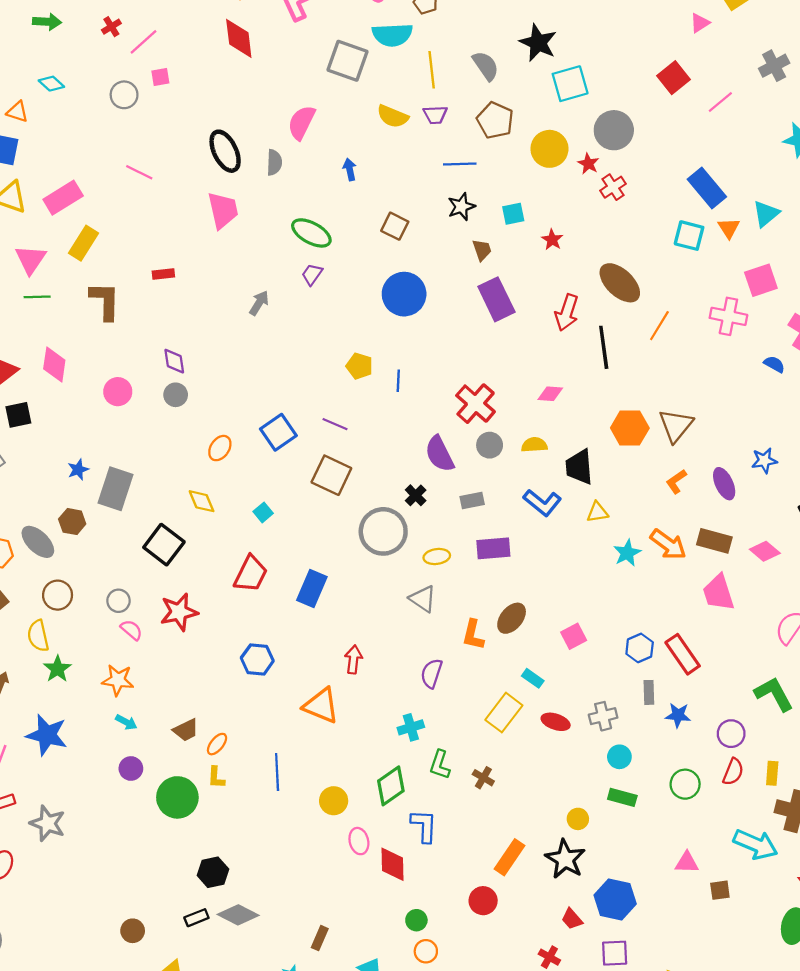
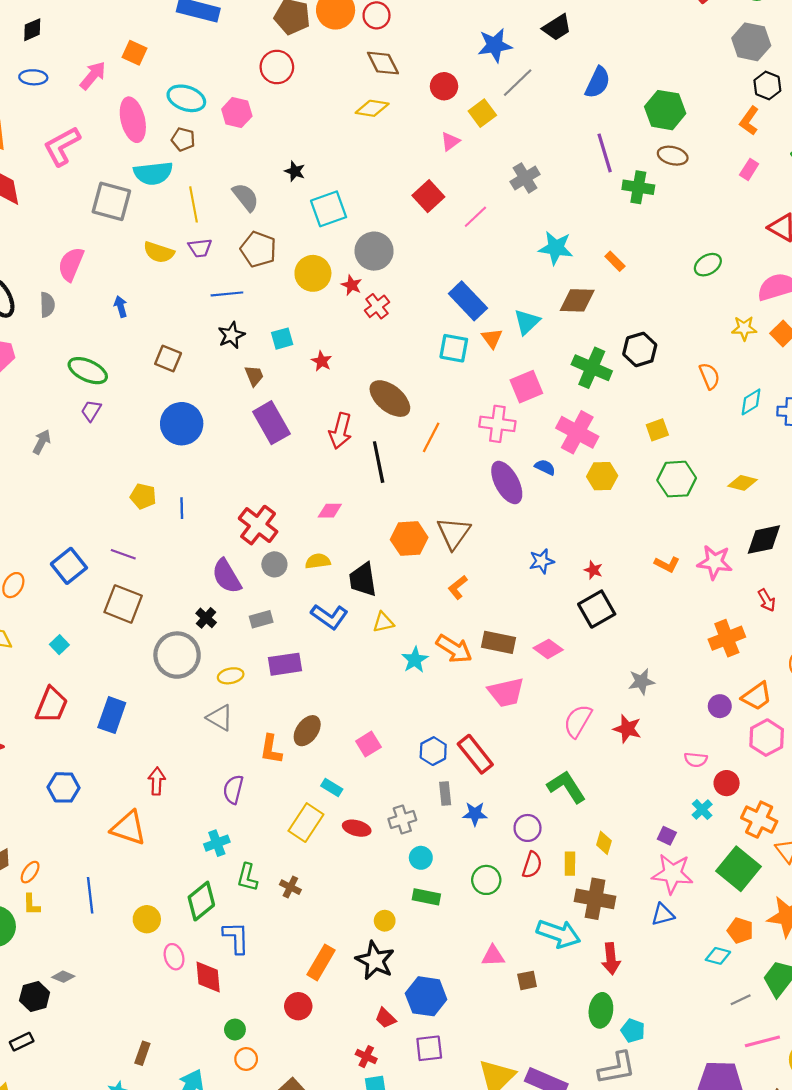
black star: (538, 43) -> (295, 171), size x0.6
purple ellipse: (724, 484) -> (507, 482), moved, size x1.4
pink trapezoid: (718, 593) -> (506, 692), turned -81
gray diamond: (238, 915) -> (63, 977), moved, size x0.6

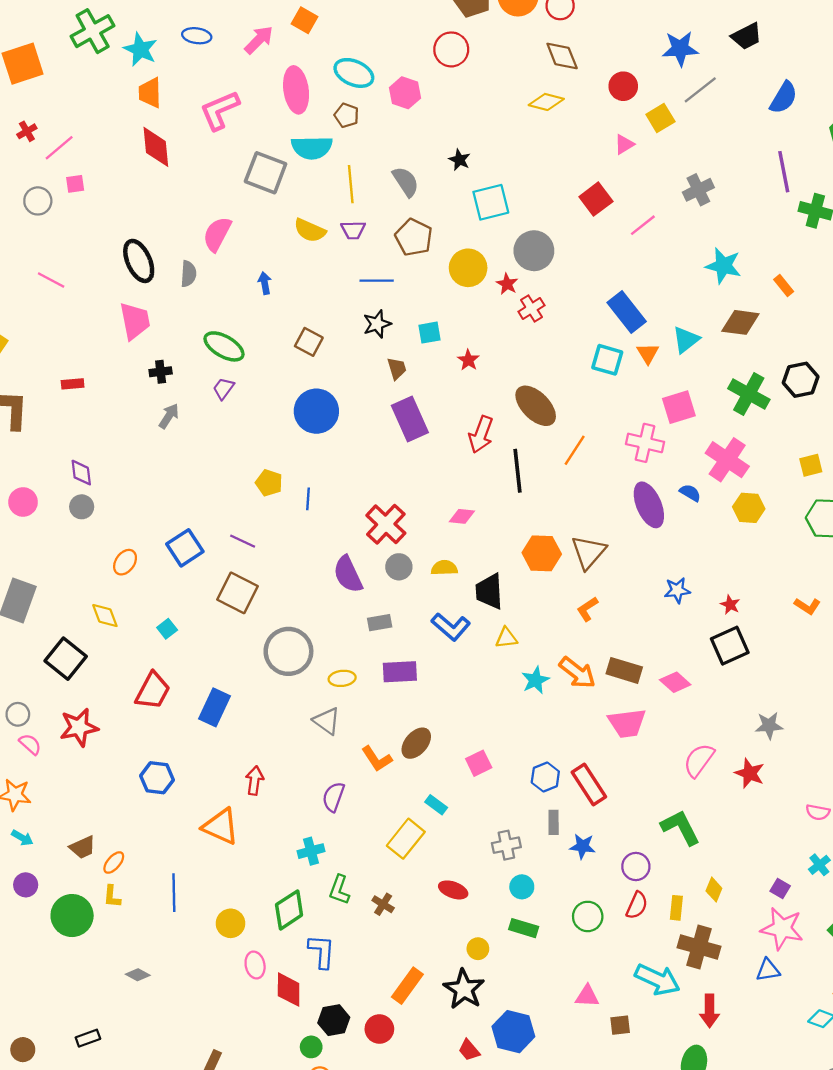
black cross: (206, 618) -> (161, 372), moved, turned 36
orange L-shape: (271, 749) -> (377, 759), turned -48
red ellipse: (357, 828) -> (453, 890), moved
black hexagon: (35, 997) -> (334, 1020), moved

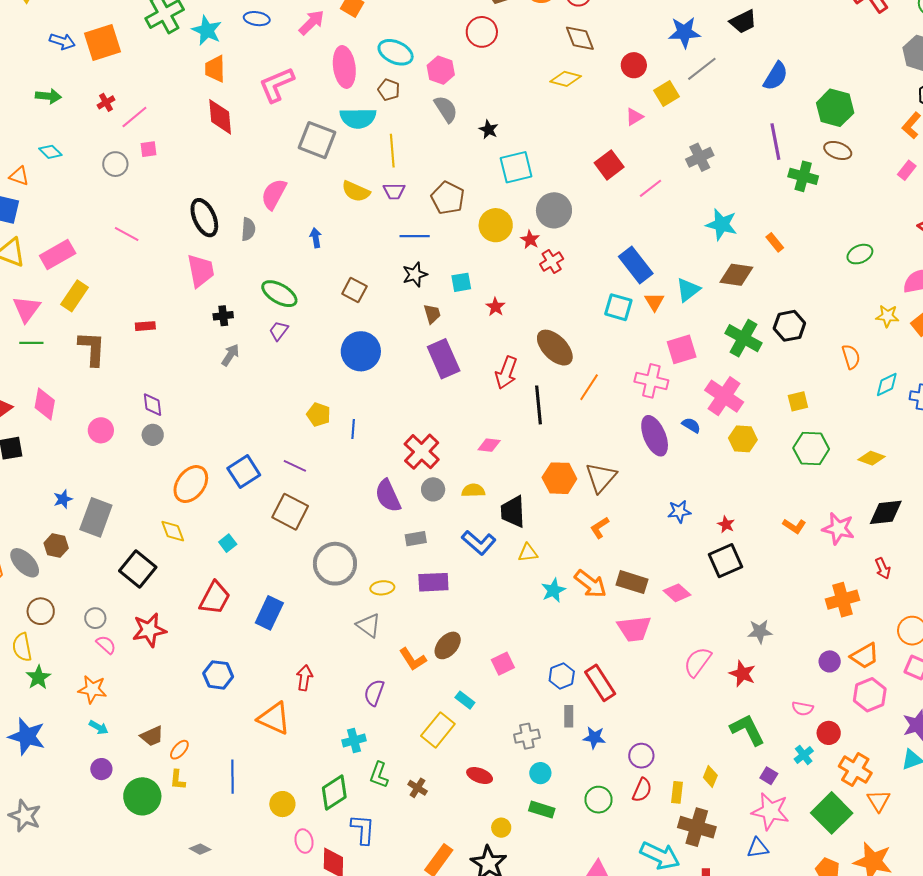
gray semicircle: (406, 182) -> (446, 109), moved
orange ellipse: (125, 562) -> (191, 484), size x1.6
green L-shape: (680, 827) -> (747, 730), moved

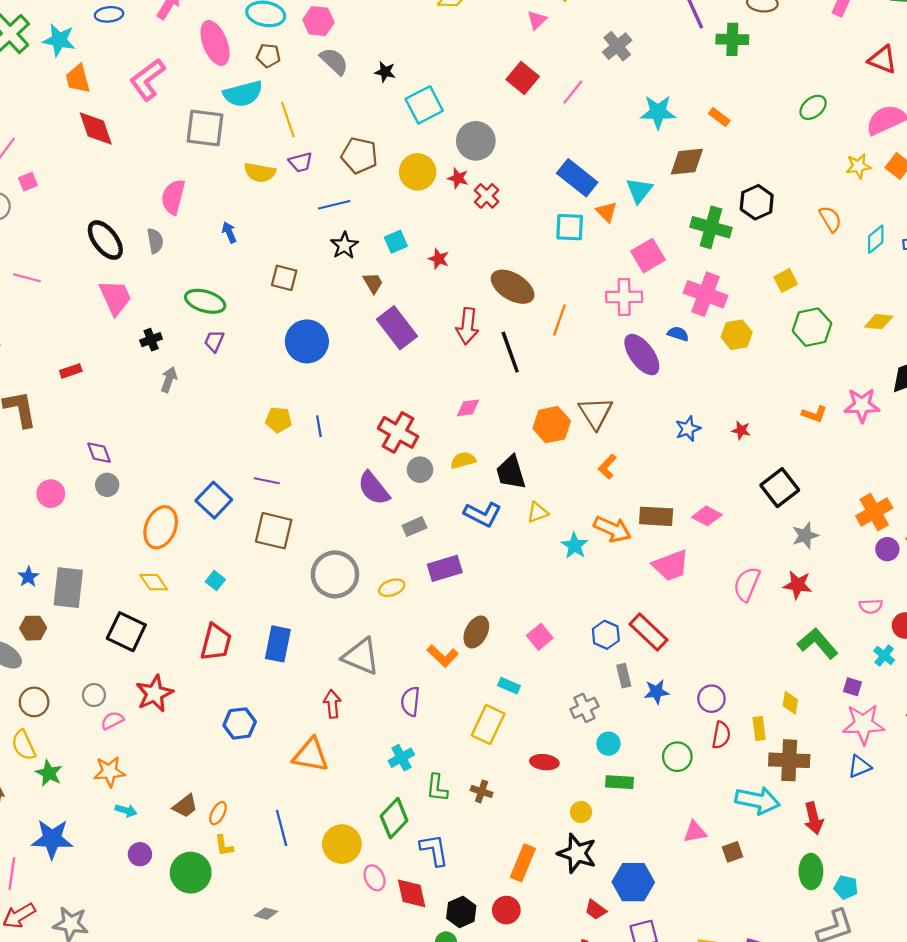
black square: (725, 561) -> (780, 488), moved
orange cross: (842, 600) -> (874, 512), moved
gray triangle: (369, 625) -> (361, 656), moved, size x1.4
pink semicircle: (106, 645) -> (112, 721), turned -55
yellow circle: (282, 804) -> (342, 844), size x1.4

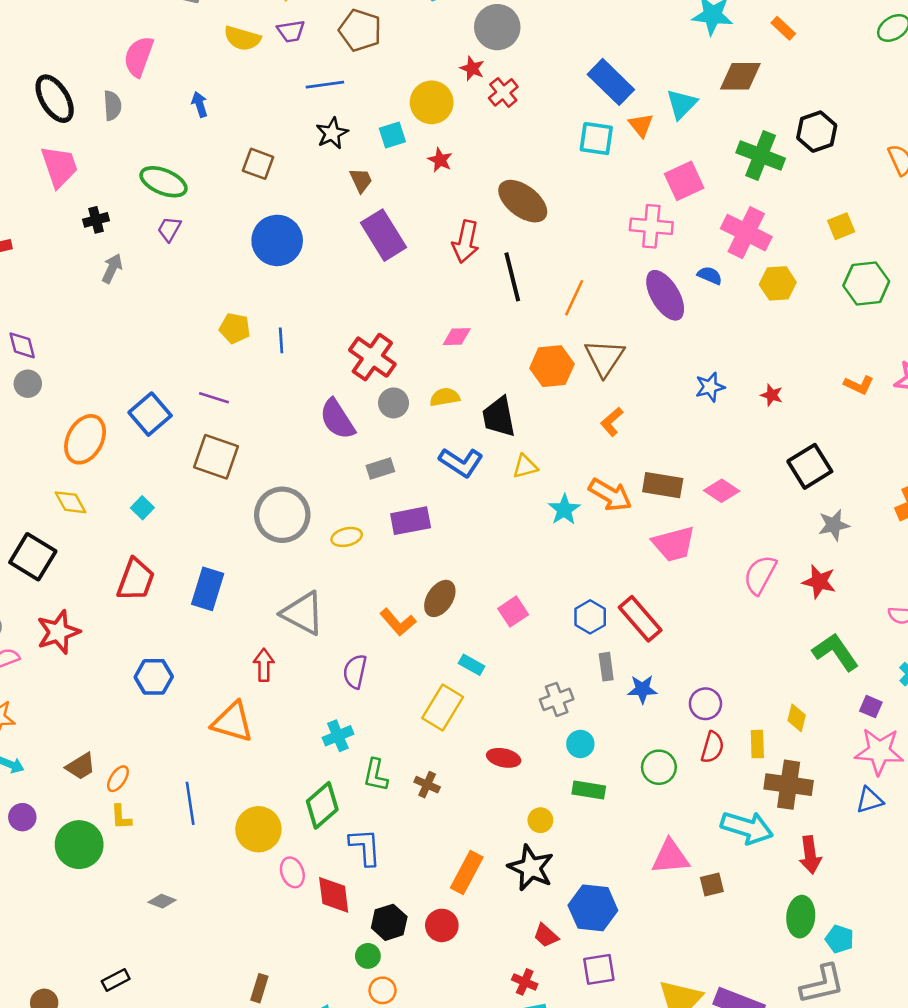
yellow circle: (418, 172) -> (432, 102), moved
orange line: (559, 320) -> (574, 298), moved
pink triangle: (695, 832) -> (670, 857), size x1.4

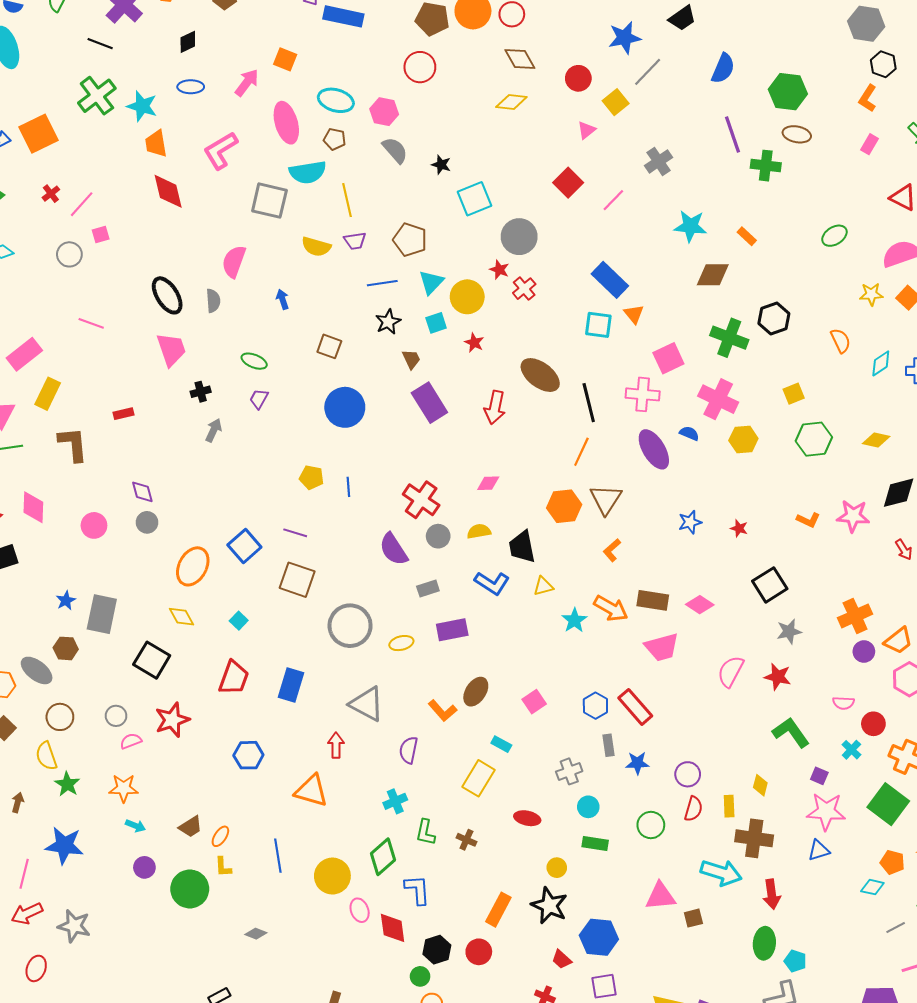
cyan triangle: (682, 104) -> (431, 282), moved
green ellipse: (163, 182) -> (254, 361), size x0.7
black line: (512, 277) -> (589, 403), moved

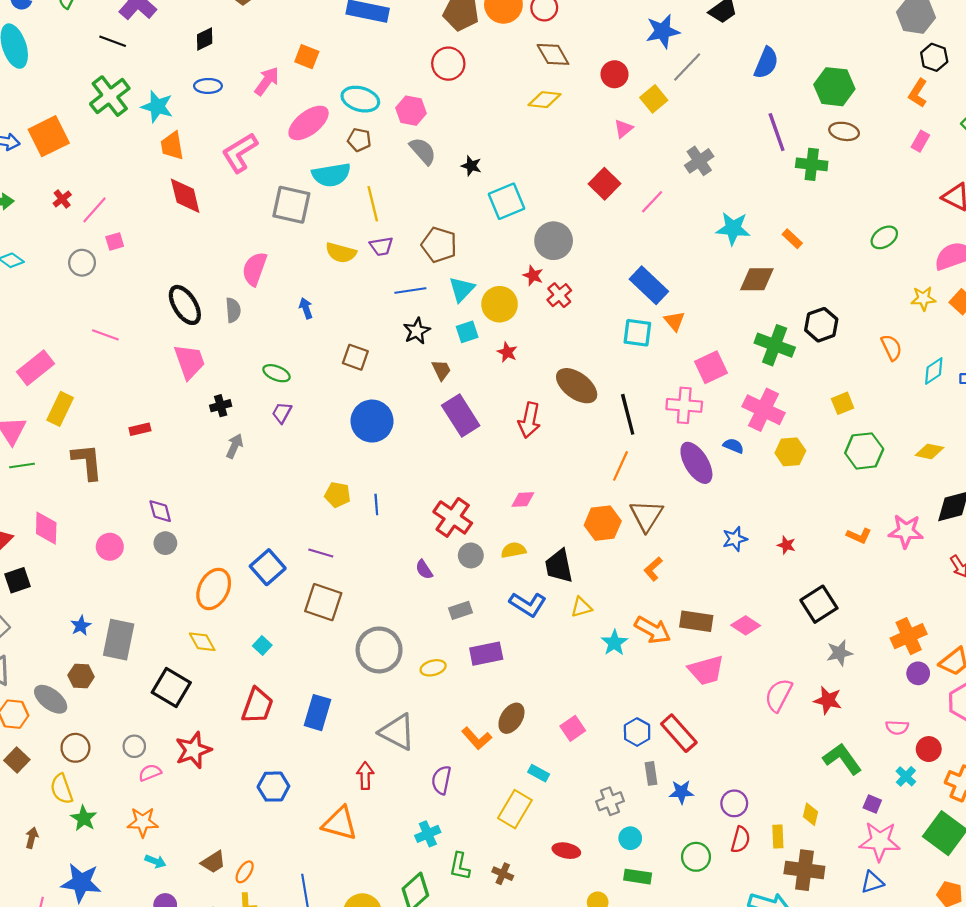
pink ellipse: (286, 123) -> (309, 123), turned 69
purple semicircle: (393, 549) -> (424, 570), size x0.6

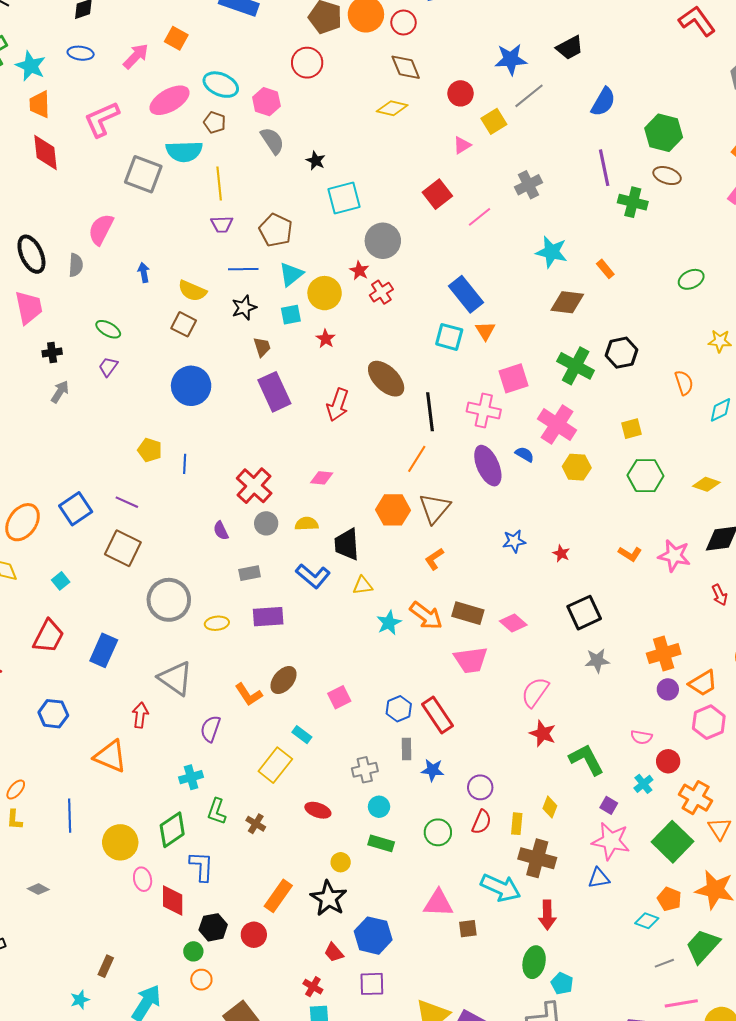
yellow semicircle: (341, 253) -> (192, 291), moved
red star: (828, 700) -> (543, 733), moved

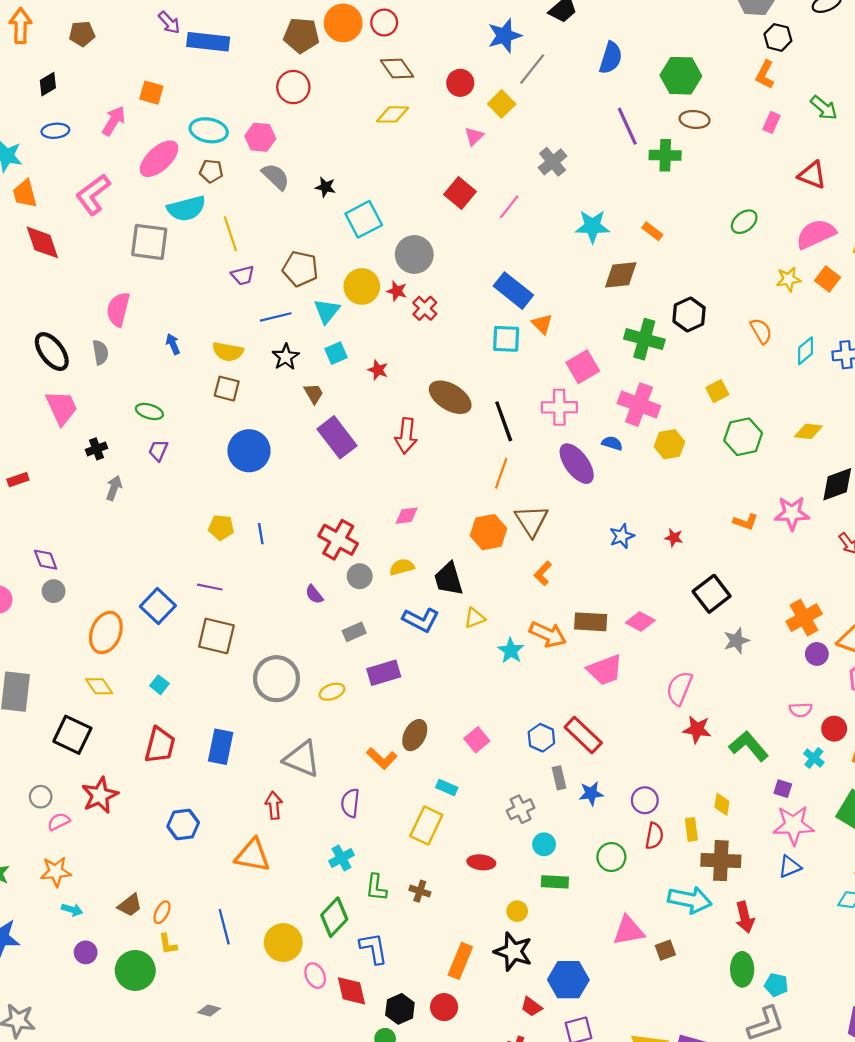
yellow circle: (325, 293) -> (362, 286), moved

